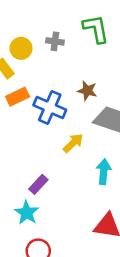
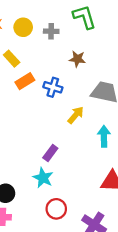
yellow circle: (21, 48) -> (23, 27), moved
brown star: (87, 91) -> (77, 59), moved
blue cross: (50, 107) -> (53, 87), size x0.7

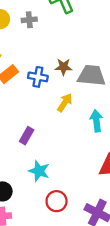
brown star: (77, 59) -> (63, 67), moved
purple rectangle: (50, 153) -> (27, 136), moved

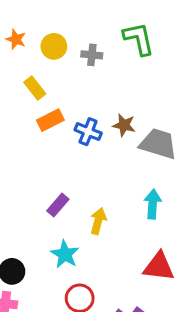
yellow arrow: (65, 103) -> (98, 221), moved, turned -30

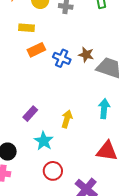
yellow rectangle: (35, 88) -> (26, 28), turned -49
purple rectangle: (58, 205) -> (30, 114), moved

